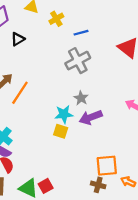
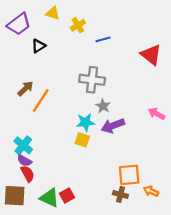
gray cross: (78, 61) -> (92, 80), moved, turned 35

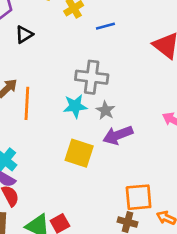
orange line: (41, 101) -> (27, 103), turned -30
cyan star: (86, 122) -> (75, 106), moved
yellow square: (82, 140) -> (79, 153), size x1.5

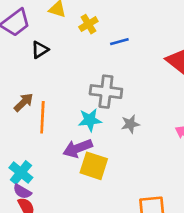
gray star: (105, 110) -> (130, 124), moved, turned 30
purple arrow: (118, 135) -> (78, 148), moved

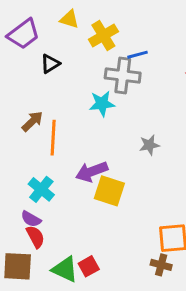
yellow cross: (88, 24) -> (103, 36), size x1.4
gray cross: (106, 92) -> (123, 75), moved
cyan star: (90, 120) -> (102, 104), moved
cyan cross: (21, 173) -> (41, 189), moved

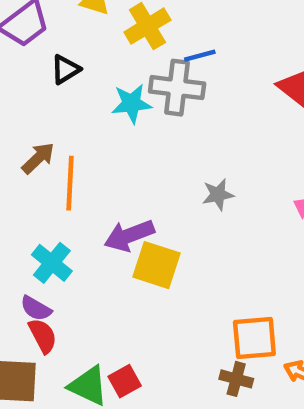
cyan star: (102, 104) -> (131, 103), moved

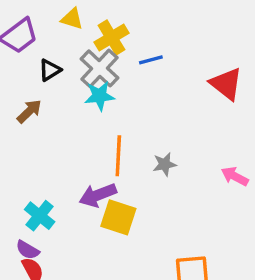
gray cross: (177, 88) -> (99, 68), moved, turned 36
brown arrow: (38, 158) -> (29, 111), moved
orange line: (70, 183) -> (118, 156), moved

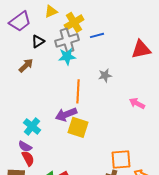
yellow triangle: (72, 19) -> (51, 11), turned -40
gray cross: (99, 68) -> (67, 40), turned 30
red triangle: (226, 84) -> (141, 49), turned -50
gray star: (165, 164) -> (105, 75), moved
pink arrow: (235, 176) -> (137, 103), moved

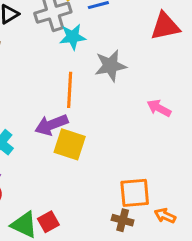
cyan star: (67, 56) -> (73, 37), moved
gray star: (105, 75) -> (110, 66), size x1.5

